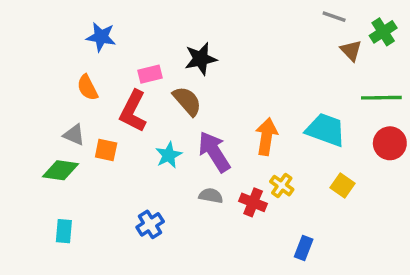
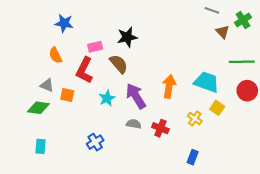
yellow cross: (282, 186) -> (195, 119), moved
yellow square: (343, 186) -> (217, 108), moved

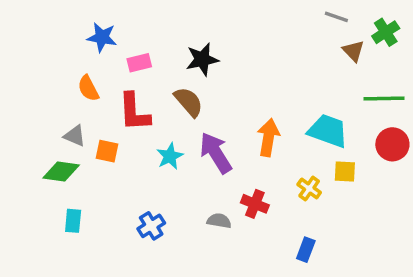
pink rectangle: (95, 47) -> (139, 63), moved
red L-shape: (84, 70) -> (134, 112), turned -30
yellow square: (217, 108) -> (345, 172), turned -32
gray semicircle: (134, 124) -> (219, 221), moved
cyan rectangle: (41, 146) -> (73, 221), moved

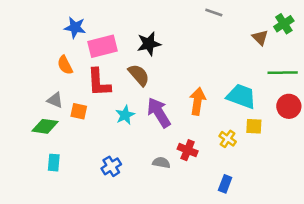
gray line: (336, 17) -> (214, 13), moved
pink rectangle: (139, 63) -> (103, 46), size x1.6

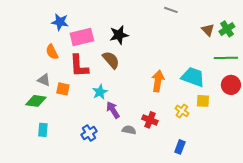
green cross: (284, 24) -> (227, 29), moved
purple arrow: (159, 113) -> (113, 110), moved, size x0.7

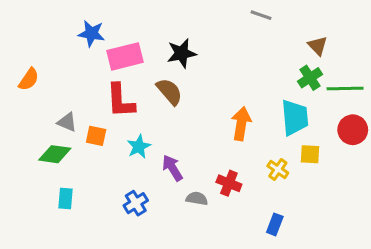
green cross: (227, 29) -> (310, 78), moved
orange semicircle: (52, 52) -> (29, 79), moved, turned -119
cyan trapezoid: (193, 77) -> (295, 118), turned 65
cyan star: (100, 92) -> (139, 147), moved

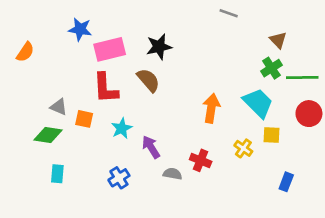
orange semicircle: (29, 79) -> (25, 52), moved
cyan trapezoid: (295, 118) -> (258, 103), turned -40
blue rectangle: (275, 224) -> (286, 182), moved

